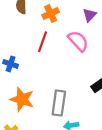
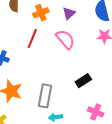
purple triangle: (90, 15) -> (69, 13), moved

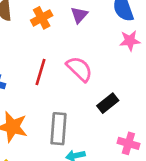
red line: (32, 39) -> (40, 72), moved
pink semicircle: (65, 39) -> (79, 69), moved

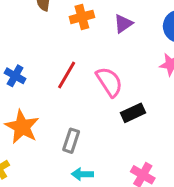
black rectangle: (108, 103) -> (133, 113), moved
gray rectangle: (58, 129) -> (71, 141), size x0.7

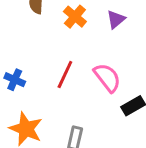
orange cross: (82, 17) -> (75, 17), turned -30

